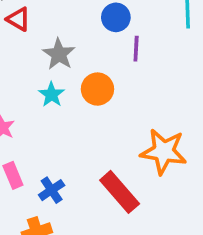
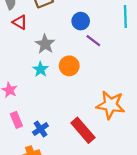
purple line: (136, 49) -> (93, 41), turned -56

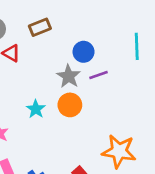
purple line: (93, 41) -> (99, 75), turned -56
gray star: (45, 44) -> (69, 76), moved

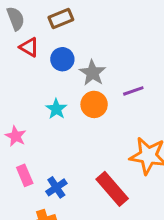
blue circle: (84, 52) -> (62, 59), moved
purple line: (99, 75) -> (133, 91), moved

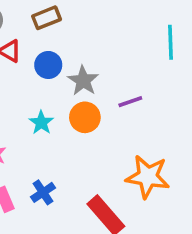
blue cross: (56, 187) -> (43, 192), moved

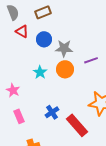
gray star: (83, 81) -> (64, 48), turned -30
blue cross: (43, 192) -> (52, 112), moved

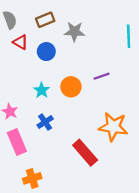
gray star: (64, 48) -> (74, 32), moved
blue cross: (52, 112) -> (45, 122), moved
pink rectangle: (19, 116) -> (17, 142), size x1.5

